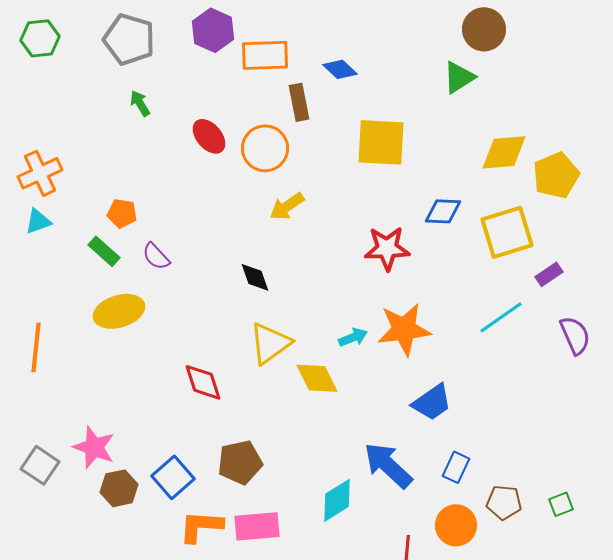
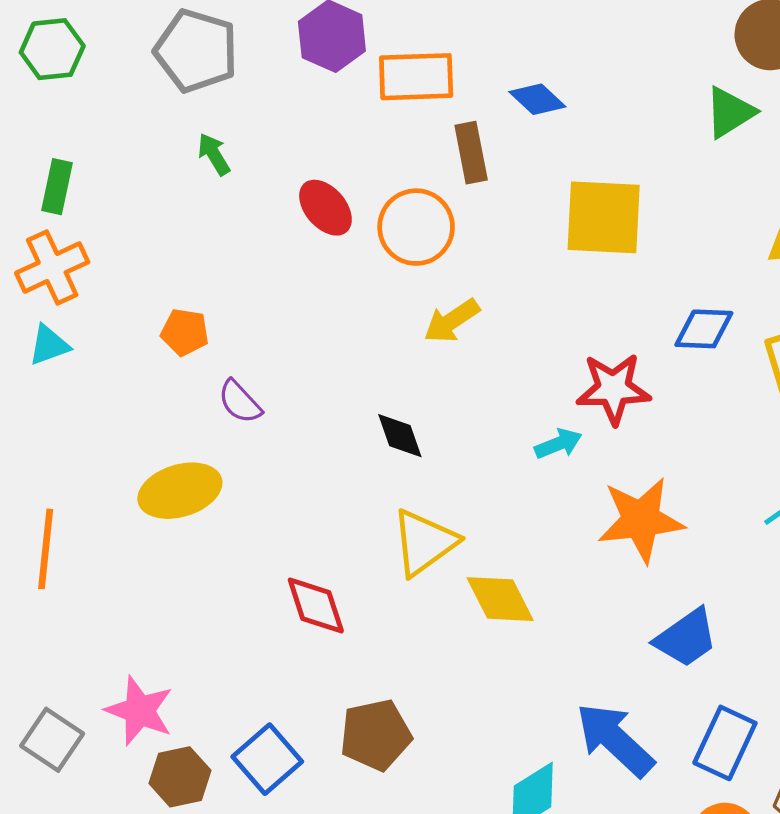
green rectangle: (104, 251) -> (57, 187), moved, turned 60
cyan arrow: (353, 337) -> (558, 444), moved
blue rectangle: (456, 467) -> (725, 743), size x1.4

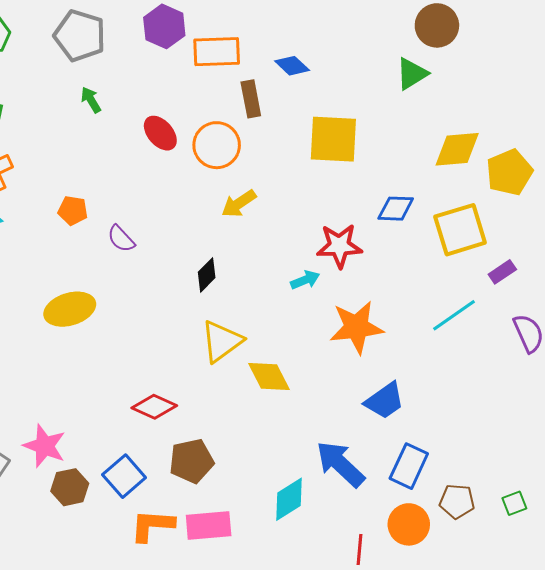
purple semicircle: (240, 402) -> (121, 239), moved
black diamond: (400, 436) -> (207, 275), turned 64
red diamond: (316, 606) -> (154, 407), moved, turned -48

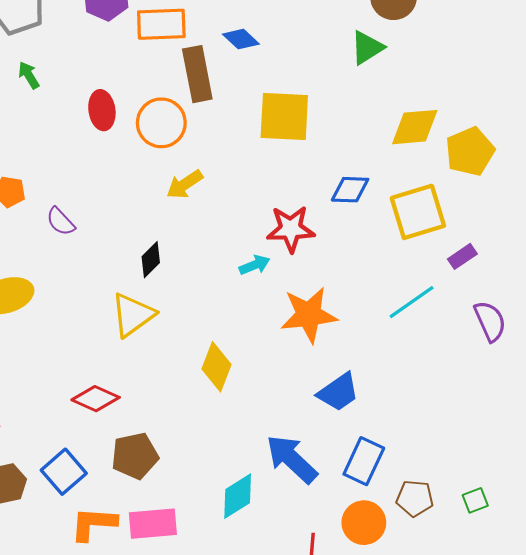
brown rectangle: (251, 99) -> (197, 74), size x1.4
red ellipse: (160, 133) -> (102, 110), turned 33
yellow triangle: (222, 341) -> (133, 315), moved
yellow diamond: (269, 377) -> (216, 367), turned 48

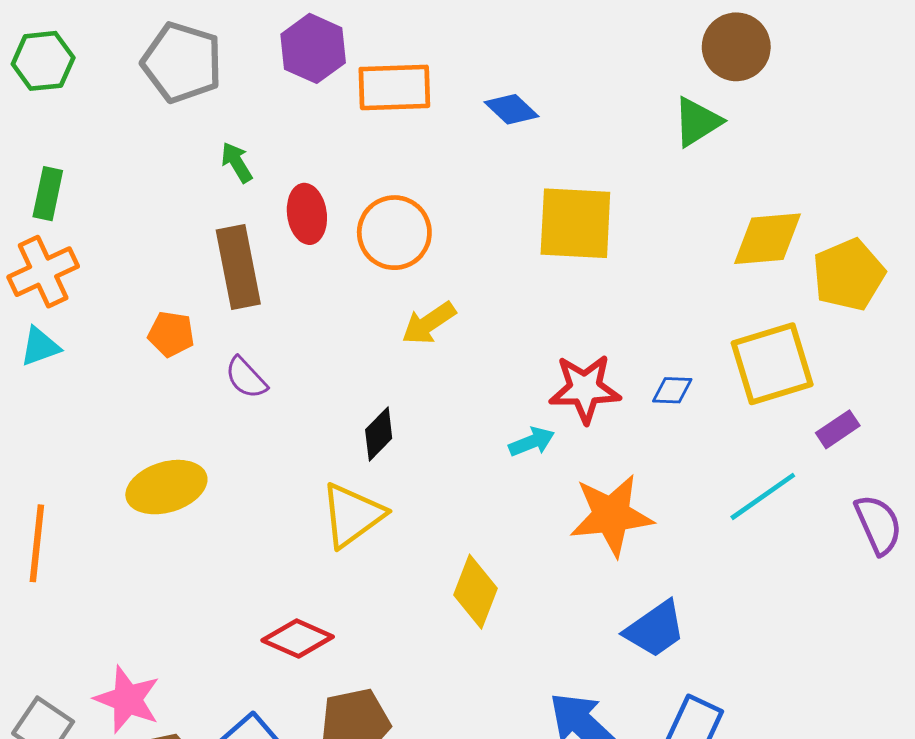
brown rectangle: (197, 74) -> (238, 267), moved
green arrow: (29, 75) -> (237, 162), moved
blue diamond: (350, 190) -> (672, 390), moved, size x0.7

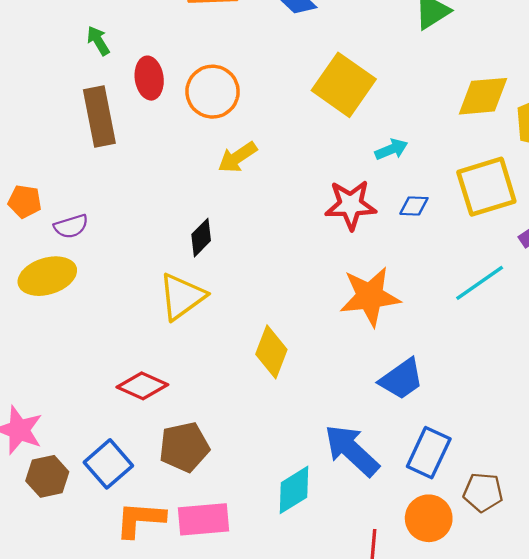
yellow square: (575, 223) -> (344, 85), turned 32
orange pentagon: (171, 334) -> (25, 201), moved
purple semicircle: (246, 378) -> (71, 226), moved, turned -64
cyan arrow: (532, 442) -> (391, 149), moved

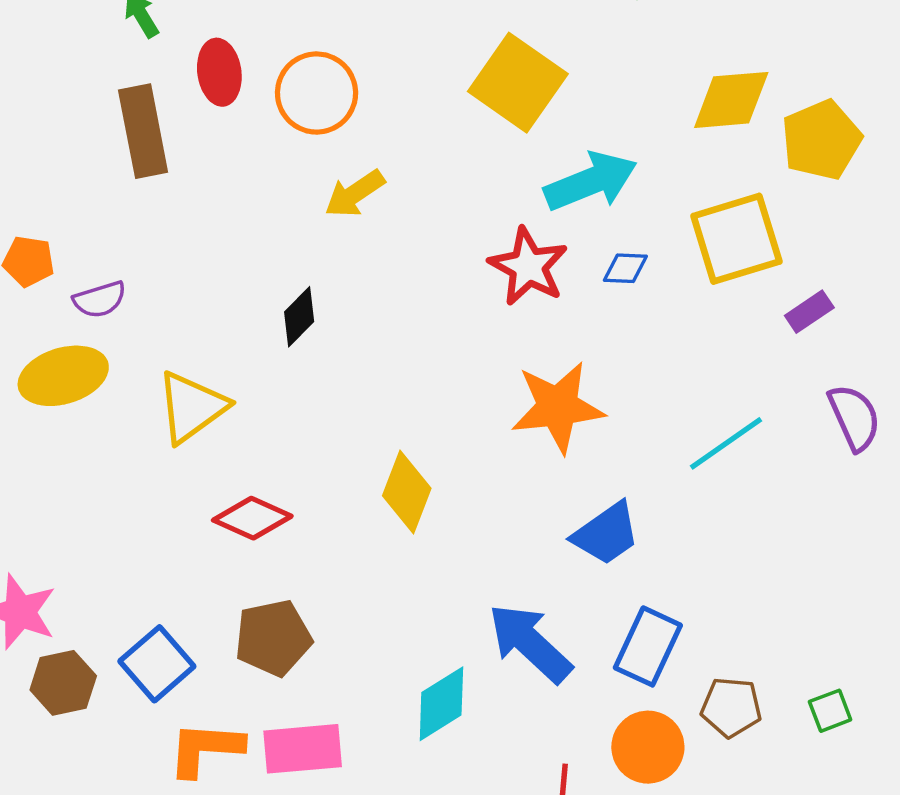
cyan arrow: (391, 149) -> (591, 181), size x1.8
red star: (351, 205) -> (528, 267), turned 30
cyan line: (480, 283) -> (726, 443), moved
yellow triangle: (182, 296) -> (192, 407), moved
red diamond: (142, 386) -> (252, 518), moved

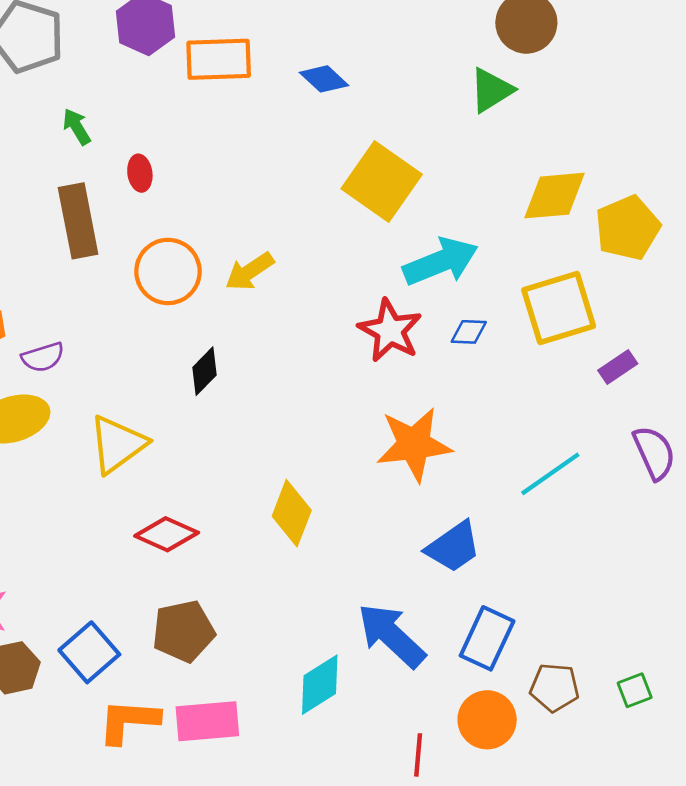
red ellipse: (219, 72) -> (140, 173), size x0.7
orange circle: (317, 93) -> (168, 271), moved

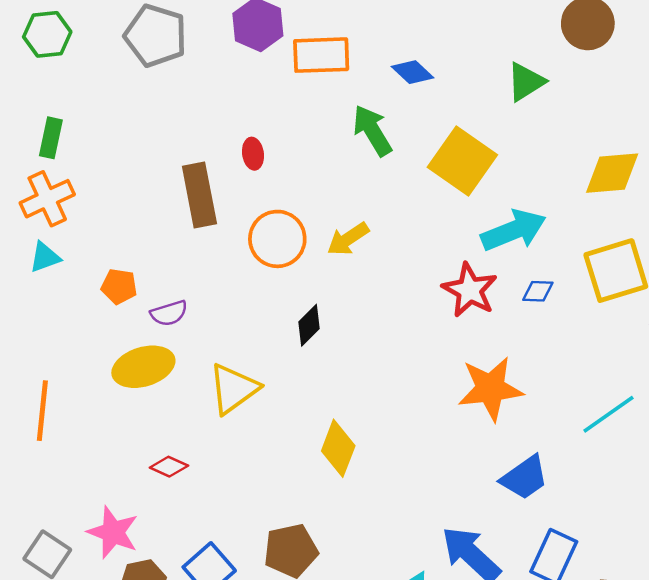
green triangle: (491, 90) -> (526, 82), moved
green arrow: (77, 127) -> (372, 131), moved, size x1.6
yellow diamond: (292, 513) -> (338, 448), moved
red diamond: (167, 534) -> (169, 467), moved, size x0.7

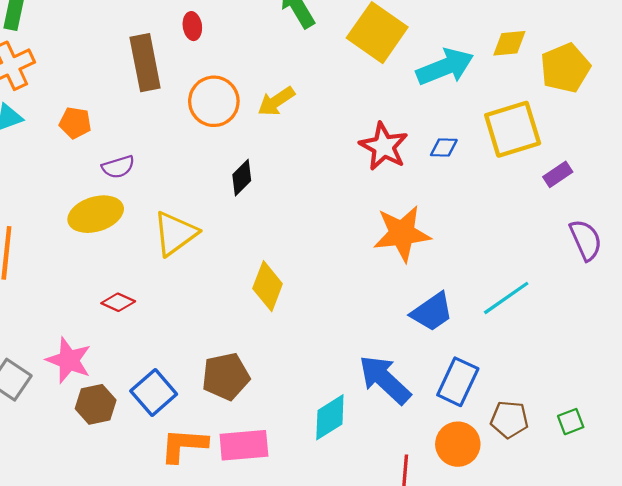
yellow diamond: (612, 173) -> (509, 43), size x0.7
cyan arrow: (514, 230) -> (445, 67), moved
orange pentagon: (119, 286) -> (75, 123), moved
cyan line: (608, 414) -> (506, 298), moved

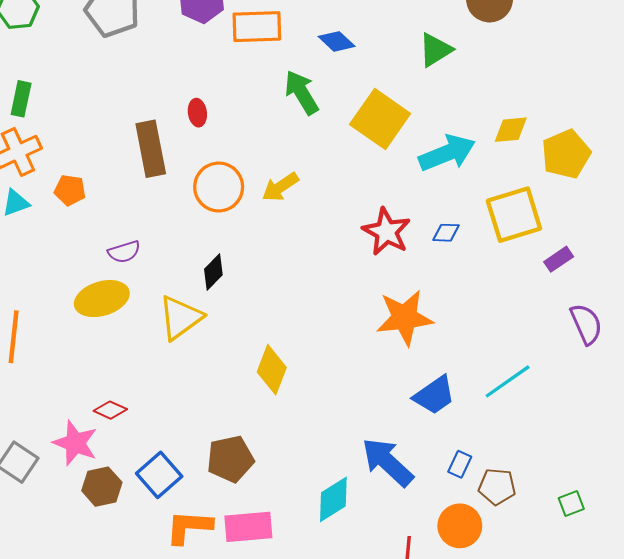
orange pentagon: (75, 123) -> (70, 190), moved
black diamond: (242, 178) -> (213, 272), moved
red diamond: (118, 302) -> (110, 410), moved
blue rectangle: (458, 382) -> (460, 464), size x0.6
brown pentagon: (509, 419) -> (497, 487), moved

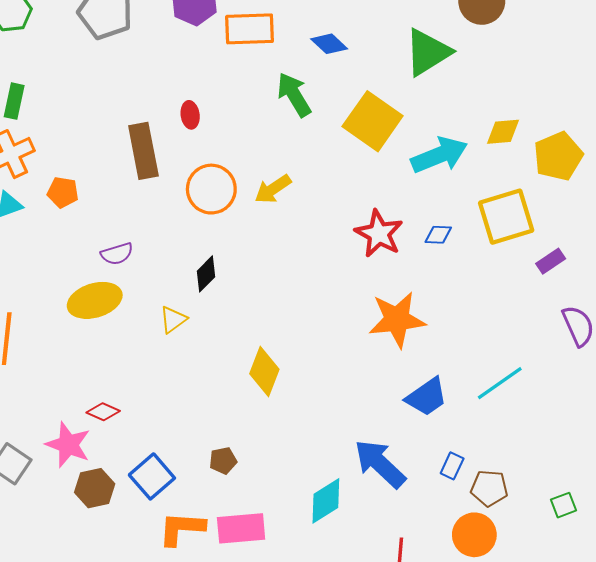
green triangle: (435, 50) -> (428, 52), size x1.4
yellow triangle: (180, 318) -> (173, 320), size x0.6
brown pentagon: (230, 459) -> (223, 461), size x0.6
orange circle: (460, 526) -> (474, 535), moved

